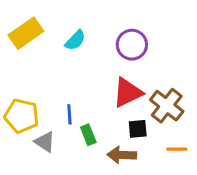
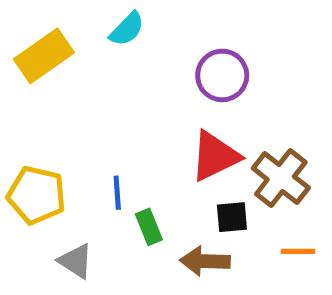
cyan semicircle: (75, 40) -> (127, 29), moved
gray triangle: (45, 142) -> (76, 261), moved

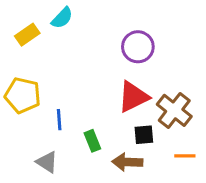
cyan semicircle: (127, 29) -> (62, 18), moved
yellow rectangle: (44, 56) -> (27, 35), size x0.7
blue line: (117, 193) -> (59, 120), moved
yellow pentagon: (37, 195) -> (23, 95), moved

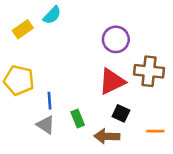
brown cross: (174, 110) -> (149, 71), moved, turned -32
black square: (144, 135) -> (121, 113), turned 30
gray triangle: (47, 162) -> (46, 125), moved

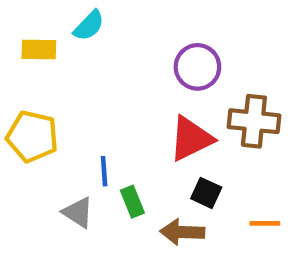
yellow rectangle: (23, 29) -> (39, 50), turned 36
blue line: (50, 101) -> (104, 171), moved

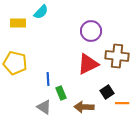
black square: (206, 193) -> (107, 92), moved, turned 32
gray triangle: (78, 212) -> (44, 107), moved

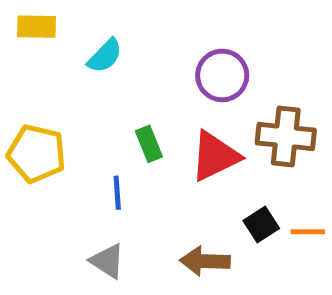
cyan semicircle: (41, 12) -> (105, 56), moved
yellow rectangle: (18, 23) -> (37, 27), moved
green rectangle: (61, 93) -> (149, 144), moved
orange line: (122, 103) -> (308, 232), moved

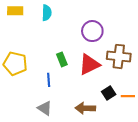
cyan semicircle: (105, 56) -> (47, 13), moved, turned -42

